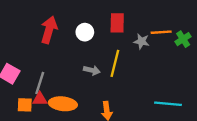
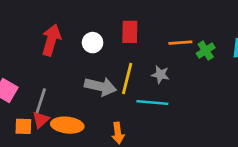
gray star: (141, 41) -> (160, 75), moved
gray arrow: (92, 70) -> (101, 87), size x1.6
red triangle: (40, 99) -> (41, 120), turned -42
cyan line: (168, 104) -> (152, 102), moved

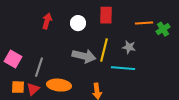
red arrow: (51, 40) -> (47, 21), size x0.7
red triangle: (41, 120) -> (33, 89), moved
orange square: (23, 126) -> (18, 87), moved

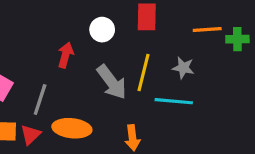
red arrow: (47, 21) -> (66, 55), moved
green cross: (163, 29) -> (237, 39), turned 32
gray arrow: (84, 56) -> (112, 82), turned 40

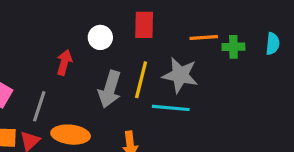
gray star: (183, 68) -> (180, 75), size x1.6
gray arrow: (112, 82) -> (110, 89), turned 54

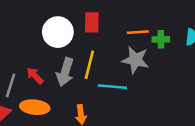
white circle: (100, 37) -> (58, 32), size x1.6
red arrow: (64, 63) -> (35, 76), moved, turned -60
gray star: (180, 75) -> (135, 60), moved

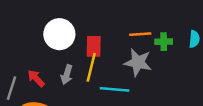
red rectangle: (92, 22) -> (94, 46), moved
gray arrow: (65, 72) -> (67, 75), size x0.7

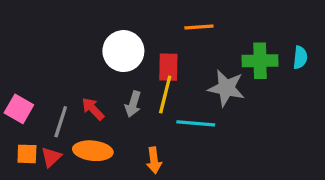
orange line: (140, 34) -> (199, 27), moved
green cross: (164, 42) -> (260, 61), size x1.5

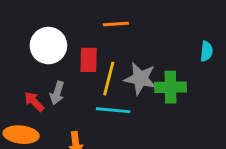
green cross: (260, 61) -> (171, 87), moved
yellow line: (165, 94) -> (109, 79), moved
red arrow: (93, 109) -> (34, 102), moved

